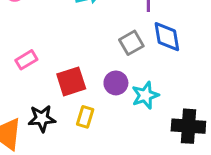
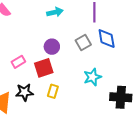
pink rectangle: (26, 60) -> (18, 62), moved
purple circle: (116, 83) -> (52, 47), moved

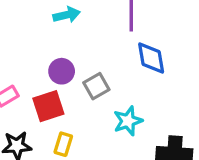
gray square: (83, 43) -> (96, 86), moved

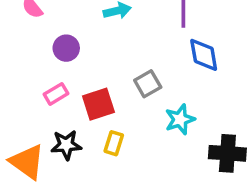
purple circle: (62, 71) -> (66, 48), moved

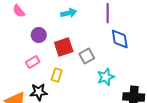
red square: (98, 104) -> (64, 47), moved
yellow rectangle: (114, 143) -> (57, 75), moved

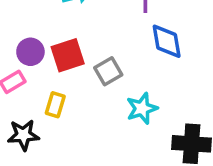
purple circle: (39, 35) -> (30, 52), moved

